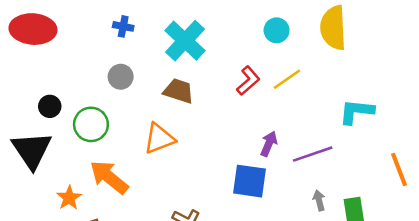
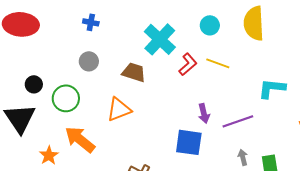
cyan cross: (185, 41) -> (160, 39), moved
yellow line: (287, 79) -> (218, 63), turned 55
purple arrow: (269, 144) -> (204, 113), turned 144

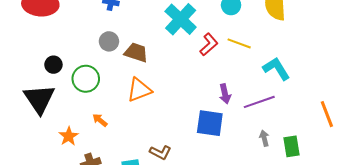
brown trapezoid: (134, 72) -> (136, 53), moved
cyan L-shape: (272, 88) -> (276, 69), moved, turned 52
orange arrow: (80, 139) -> (100, 120), size x0.5

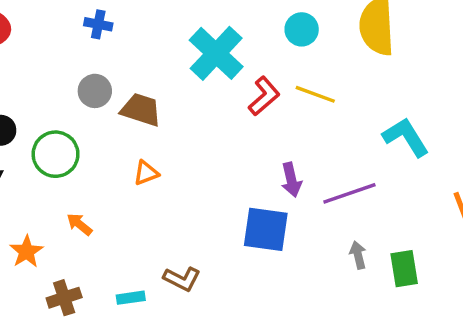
cyan L-shape: (276, 69) -> (406, 137), moved
orange triangle: (139, 90) -> (146, 173), size x0.6

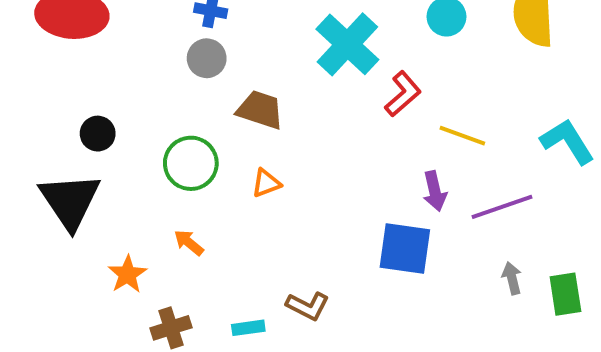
gray circle: (95, 91) -> (207, 58), moved
yellow line: (315, 94) -> (462, 136), moved
green circle: (56, 154) -> (191, 163), moved

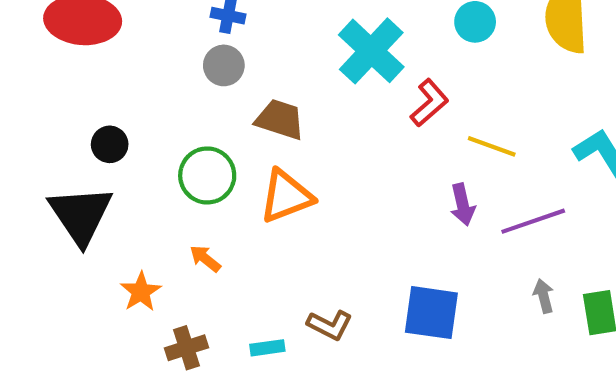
orange triangle: (266, 183) -> (286, 196), size x1.8
blue square: (405, 249) -> (431, 313), moved

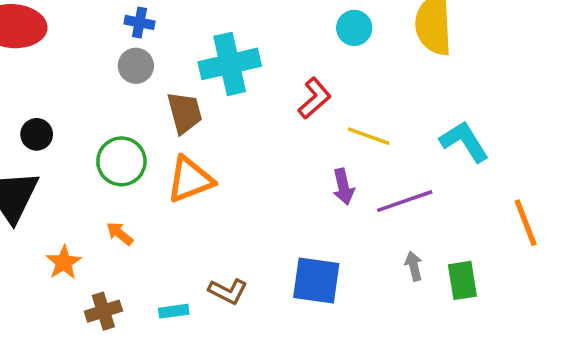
cyan cross: (371, 51) -> (230, 64), moved, turned 34
brown trapezoid: (280, 119) -> (185, 113), turned 57

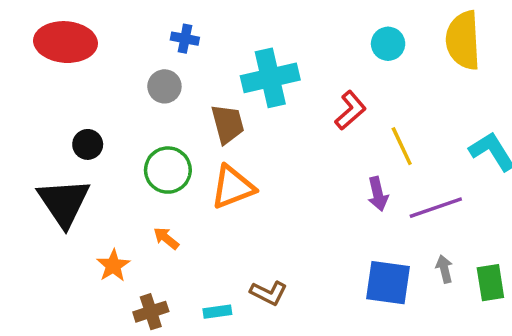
gray circle: (136, 66) -> (164, 86), moved
yellow line: (369, 136) -> (402, 146), turned 45
blue square: (316, 280) -> (388, 283), moved

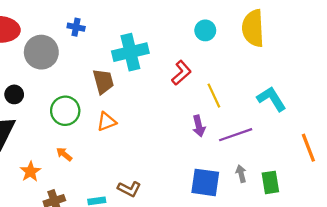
gray circle: (164, 86) -> (41, 52), moved, size x1.6
orange triangle: (233, 187) -> (106, 122), size x0.7

